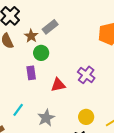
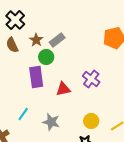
gray rectangle: (50, 27) -> (57, 40), moved
purple rectangle: (31, 73) -> (36, 77), size x1.5
gray star: (46, 118) -> (51, 122), turned -30

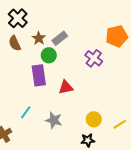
purple cross: (91, 79) -> (94, 58), moved

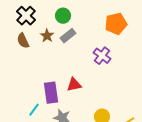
orange pentagon: (117, 36) -> (116, 24), moved
green circle: (49, 55) -> (63, 16), moved
purple rectangle: (39, 75) -> (51, 93), moved

